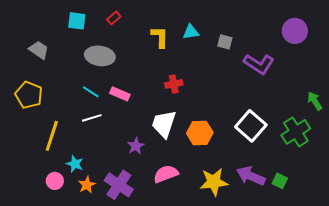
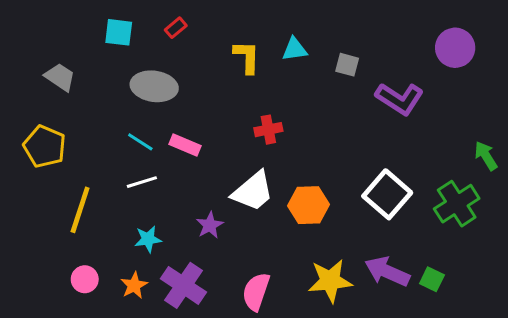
white trapezoid: (164, 124) -> (253, 191), turned -148
cyan star: (75, 164) -> (148, 239), moved, turned -30
pink semicircle: (166, 174) -> (256, 292), moved, turned -50

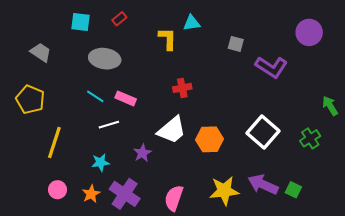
cyan triangle: (295, 49) -> (192, 23), moved
white line: (142, 182) -> (109, 125), moved
green cross: (457, 204) -> (310, 138), size x0.7

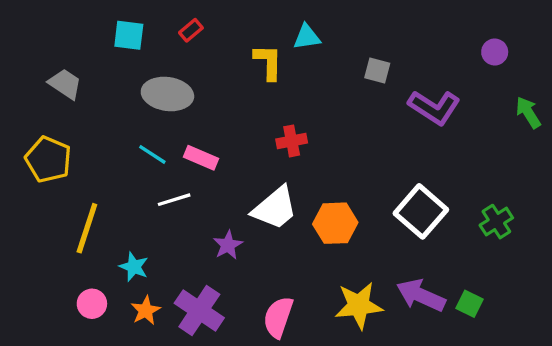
purple circle: (309, 32) -> (495, 52), size x0.6
green arrow: (330, 106) -> (528, 112), moved
cyan star: (100, 162) -> (134, 267), moved, turned 30

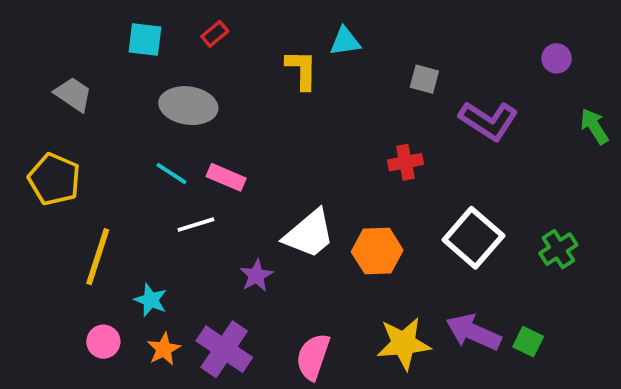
red cross: (292, 141) -> (405, 162), moved

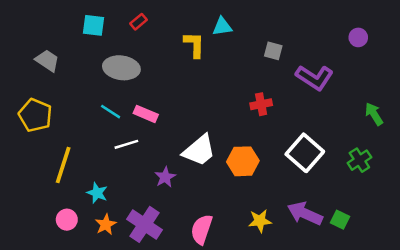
green arrow: (594, 126) -> (374, 114), moved
yellow star: (404, 343) -> (260, 221), size x0.7

